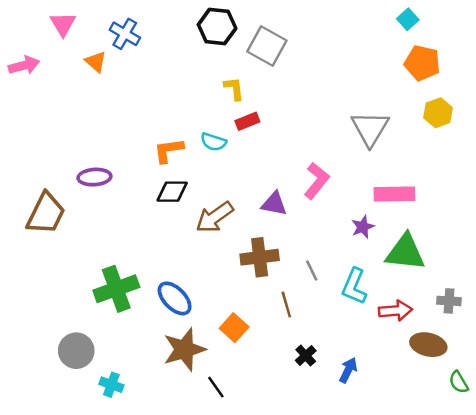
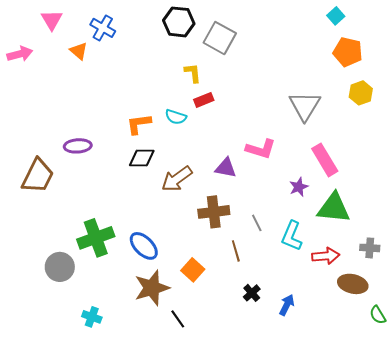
pink L-shape: (317, 181) -> (261, 149), turned 68
pink rectangle: (394, 194) -> (325, 160), turned 60
gray circle: (76, 351) -> (60, 267), moved

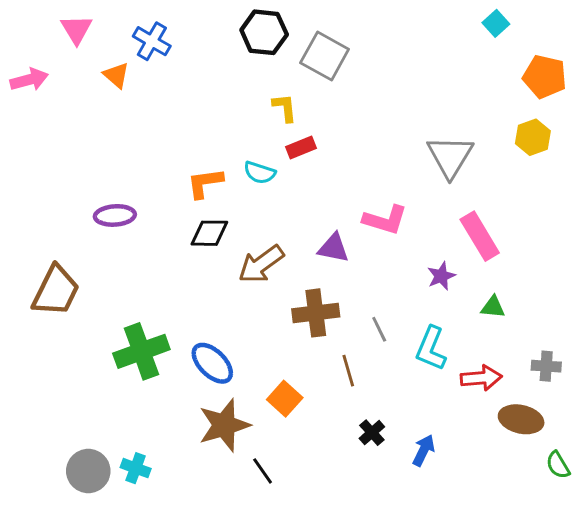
orange pentagon: (348, 52) -> (545, 77), moved
brown trapezoid: (38, 176) -> (56, 291), moved
green triangle: (334, 208) -> (493, 307), size x0.5
gray circle: (60, 267) -> (88, 471), moved

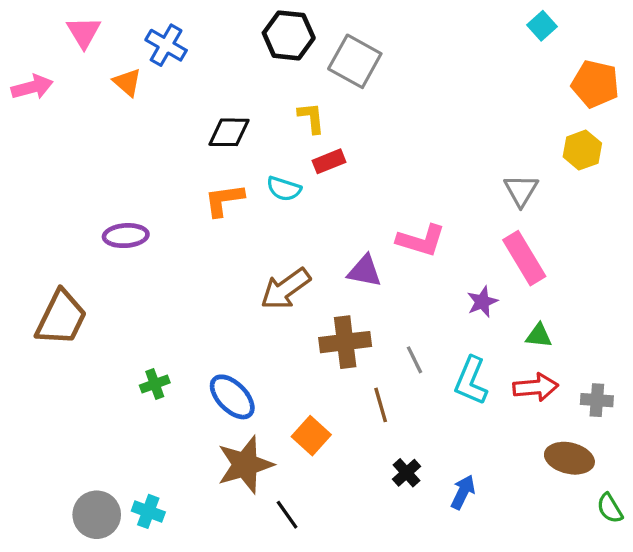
gray triangle: (450, 156) -> (521, 190), moved, size x0.7
black diamond: (209, 233) -> (229, 132), moved
green cross: (141, 351) -> (155, 384), size x0.5
red arrow: (481, 378) -> (536, 387), moved

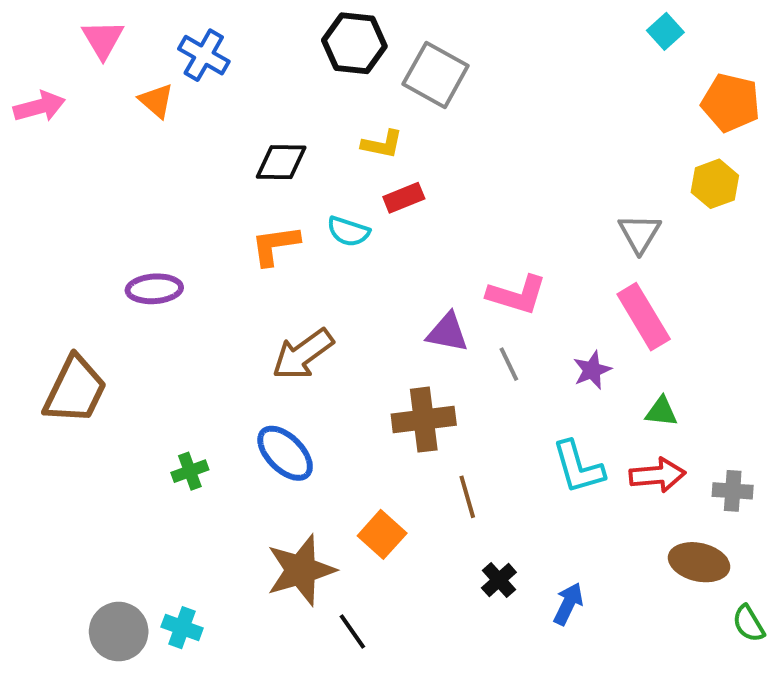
yellow L-shape: (311, 118) -> (382, 144), turned 108
brown arrow: (285, 289) -> (303, 354), moved
gray line: (415, 360) -> (509, 364), moved
cyan L-shape: (471, 381) -> (578, 467), turned -39
blue ellipse: (232, 397) -> (285, 453), moved

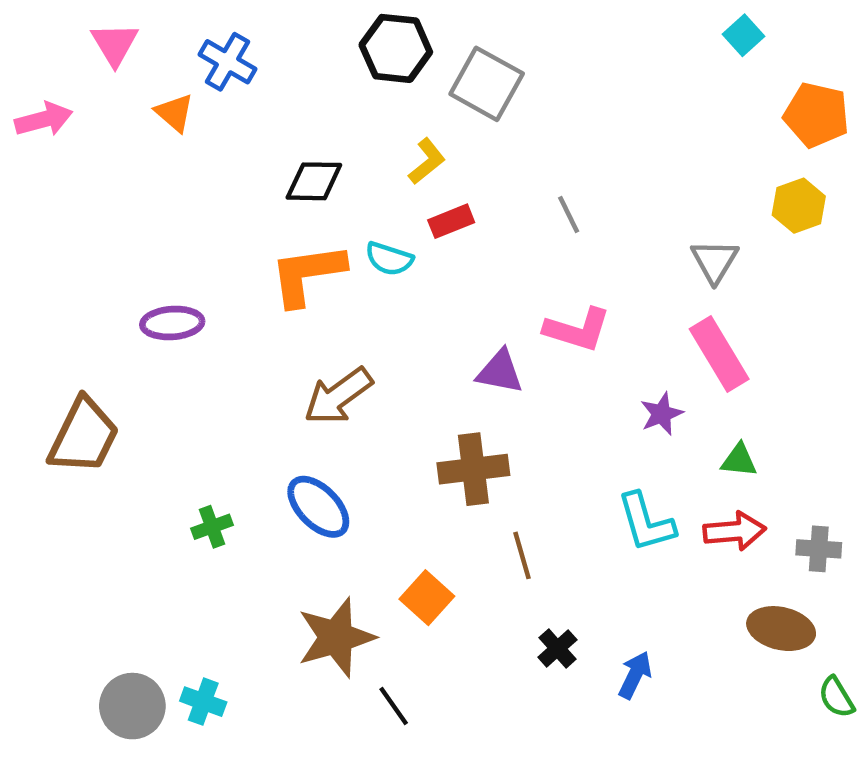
yellow L-shape: (382, 144) -> (427, 161), turned -51
orange L-shape: (275, 245) -> (307, 274), size x1.4
gray line: (509, 364) -> (569, 215), moved

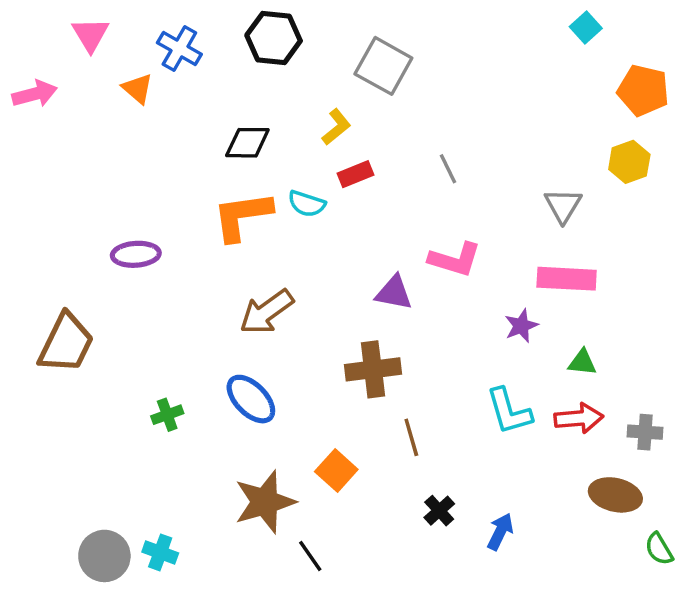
black hexagon: (396, 48) -> (274, 38), moved
pink rectangle: (719, 354) -> (567, 279), turned -56

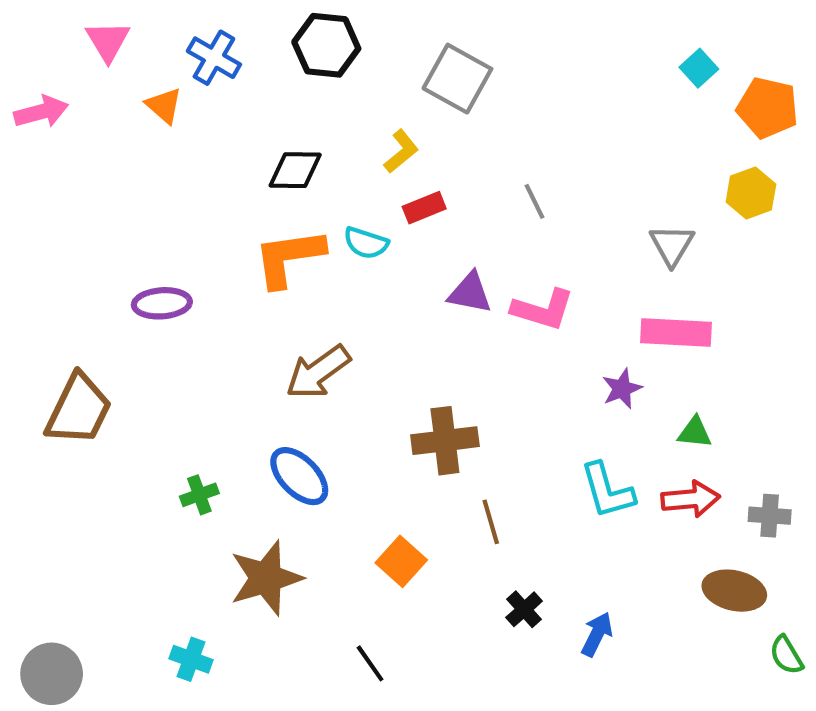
cyan square: (586, 28) -> (699, 68), moved
purple triangle: (394, 293) -> (470, 293), moved
brown star: (265, 502) -> (266, 578), moved
gray circle: (104, 556) -> (52, 674), moved

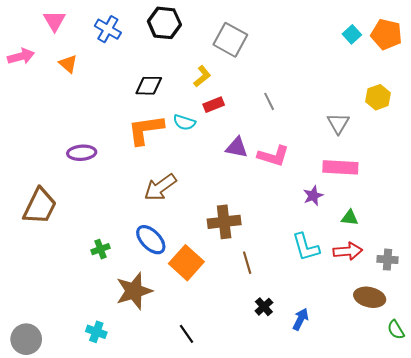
orange triangle: (164, 106) -> (68, 64), moved
orange pentagon: (768, 108) -> (386, 34), moved
orange square: (401, 561) -> (186, 263), moved, size x1.4

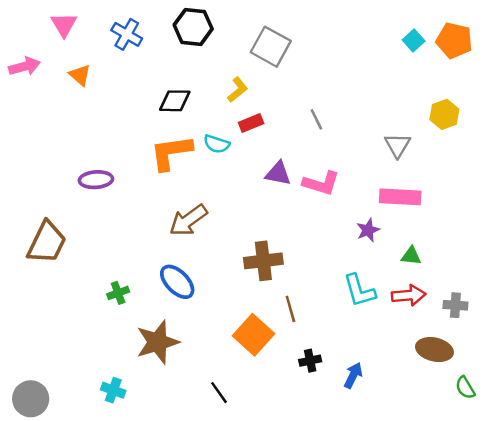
orange square: (186, 263) -> (254, 335), moved
black cross: (264, 307) -> (310, 361), turned 30

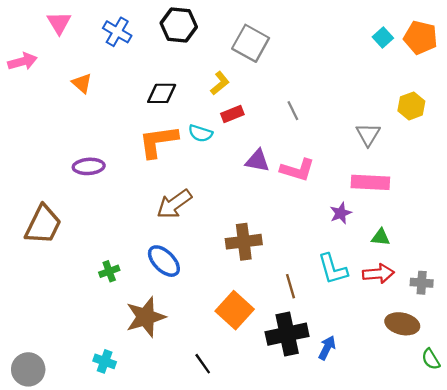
orange triangle: (80, 75) -> (82, 83), moved
brown line: (290, 309) -> (291, 286), moved
black cross: (310, 361) -> (287, 334), size x2.0

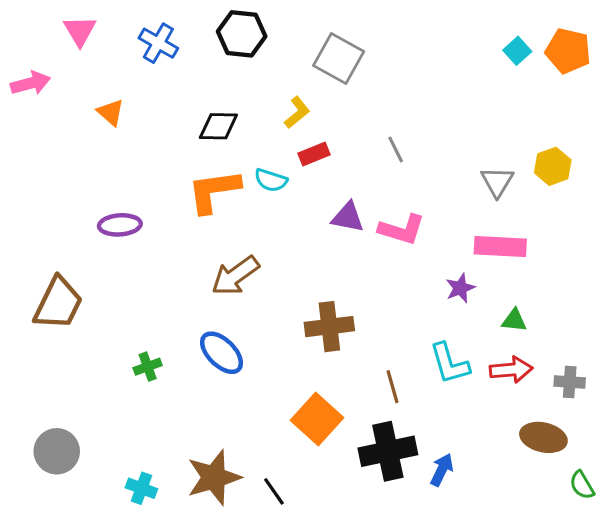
yellow hexagon: (411, 106) -> (553, 166), moved
brown star: (146, 317) -> (214, 477), moved
gray circle: (28, 369) -> (57, 451), moved

